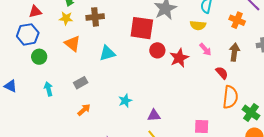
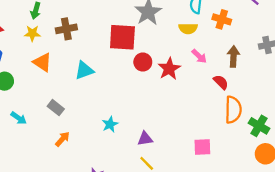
orange cross: (237, 20) -> (222, 19), moved
gray rectangle: (81, 83) -> (56, 108), turned 72
cyan arrow: (48, 89) -> (19, 118), turned 144

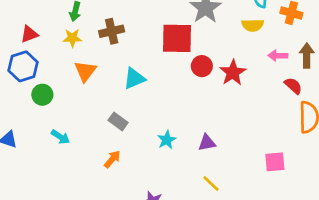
pink arrow: (199, 56) -> (278, 56), moved, turned 140
orange triangle: (42, 62) -> (85, 71), turned 36
gray rectangle: (56, 108) -> (118, 121), moved
purple triangle: (145, 139) -> (207, 143), moved

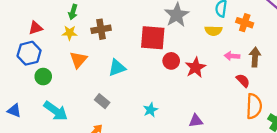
cyan arrow: (60, 137) -> (56, 111), size x1.6
cyan star: (167, 140) -> (150, 110), moved
purple triangle: (207, 143) -> (196, 121), moved

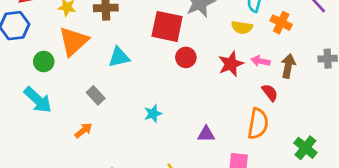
orange triangle: (78, 60) -> (73, 41), size x1.4
red star: (195, 67) -> (231, 64), moved
green circle: (43, 77) -> (44, 62), moved
orange semicircle: (254, 106) -> (258, 124), moved

